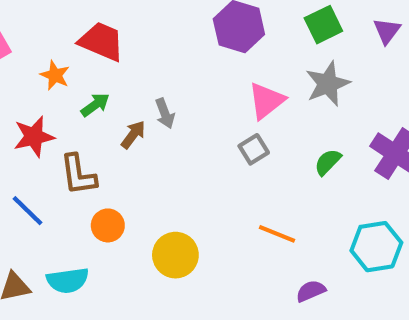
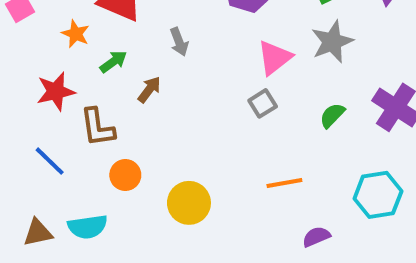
gray arrow: (165, 113) -> (179, 42), moved
orange line: (277, 234) -> (284, 183), turned -32

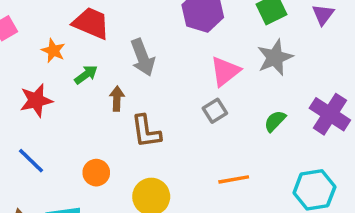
gray arrow: (179, 42) -> (143, 57), size x1.5
brown arrow: (149, 89) -> (117, 99), turned -35
brown L-shape: (97, 127) -> (146, 131), moved

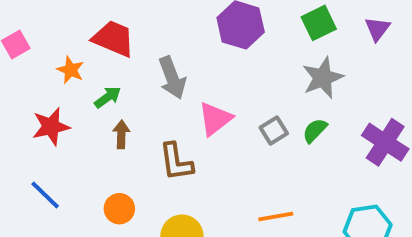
pink triangle: (225, 71) -> (215, 119), moved
brown arrow: (117, 99) -> (121, 134), moved
gray square: (215, 111) -> (274, 130), moved
green semicircle: (275, 121) -> (315, 130), moved

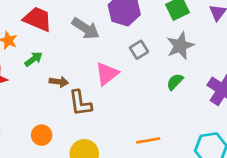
gray arrow: (172, 78) -> (86, 28), moved, turned -36
gray square: (274, 130) -> (139, 50), moved
brown arrow: (121, 134) -> (59, 82), moved, turned 96

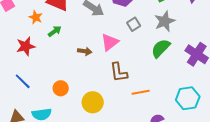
brown arrow: (59, 82) -> (85, 51), moved
green semicircle: (175, 82) -> (161, 48), size x1.5
brown L-shape: (80, 103) -> (119, 72), moved

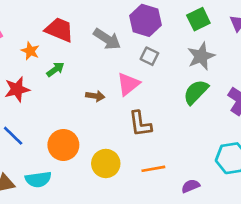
gray square: (134, 24) -> (149, 56), moved, turned -32
orange circle: (61, 88) -> (63, 145), size x1.5
orange line: (141, 92) -> (153, 169), moved

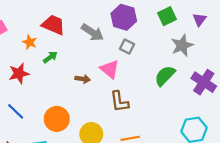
gray star: (201, 56) -> (182, 45), moved
pink triangle: (128, 84) -> (110, 69), turned -42

